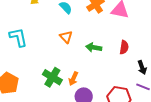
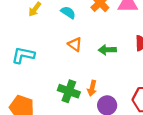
cyan L-shape: (18, 37) -> (23, 55), turned -55

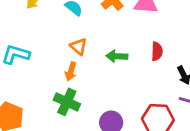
orange arrow: (92, 88) -> (71, 71), moved

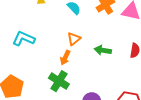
orange triangle: (79, 47) -> (74, 39), turned 32

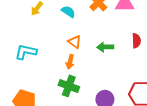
orange triangle: (74, 39) -> (75, 42), turned -32

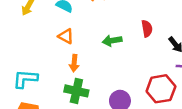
orange triangle: (75, 42) -> (66, 36), moved
cyan L-shape: (26, 52) -> (25, 79), moved

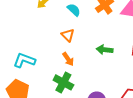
orange arrow: (74, 63) -> (68, 59), turned -56

